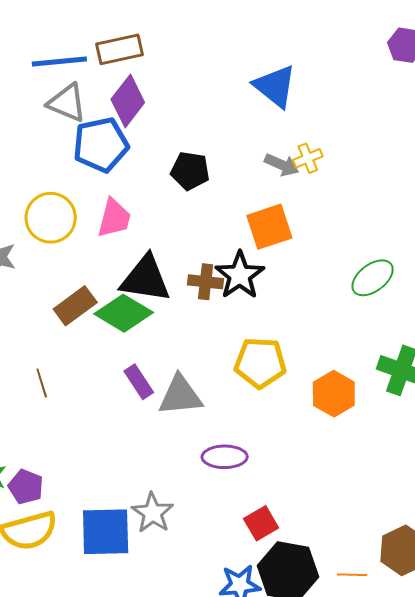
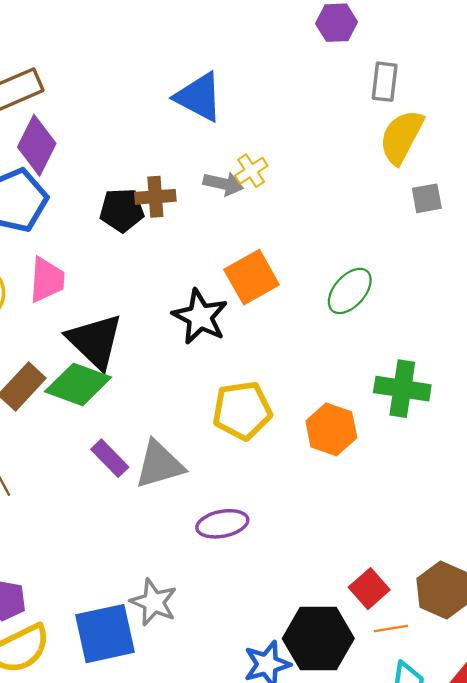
orange square: (269, 227) -> (252, 277), moved
black triangle: (145, 279) -> (95, 341), turned 46
brown cross: (206, 282) -> (155, 197), moved
red square: (261, 523) -> (369, 589), moved

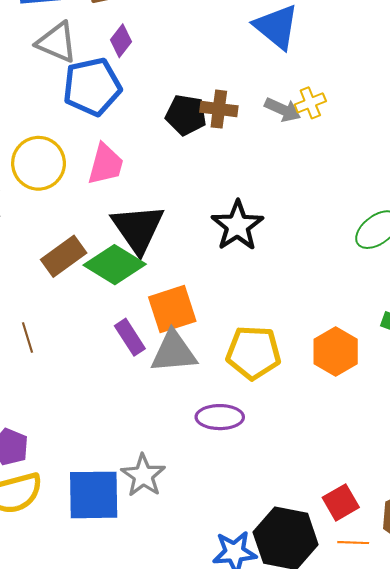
purple diamond: (37, 145) -> (121, 41), size x0.6
orange square: (252, 277) -> (172, 309), moved
yellow pentagon: (242, 410) -> (253, 353), moved

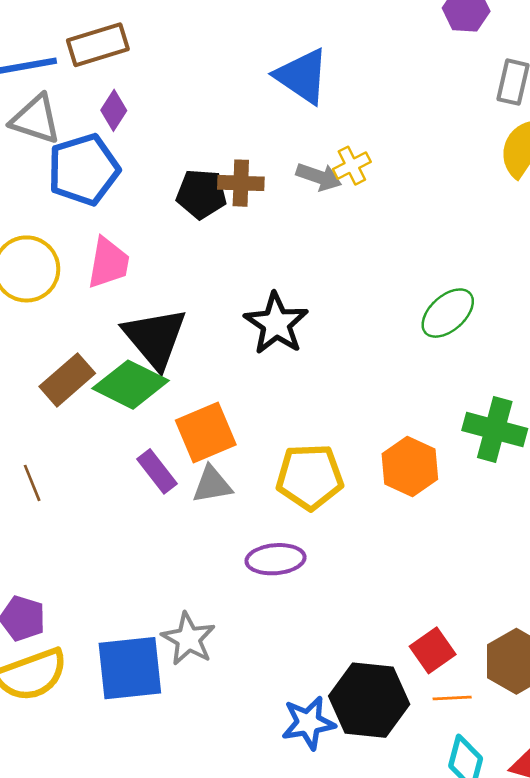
gray triangle: (174, 352) -> (212, 485), size x0.7

